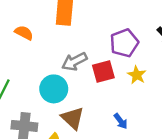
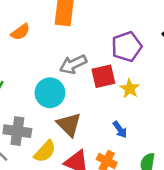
orange semicircle: (24, 33) -> (20, 32), turned 114
yellow star: (137, 75) -> (130, 89), moved

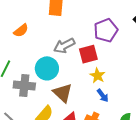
orange semicircle: (20, 32) -> (21, 30), moved
yellow star: (130, 89) -> (97, 76), moved
gray cross: (17, 131) -> (24, 86), moved

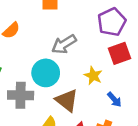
red square: (88, 54) -> (119, 53), moved
yellow star: (97, 76) -> (93, 76), moved

